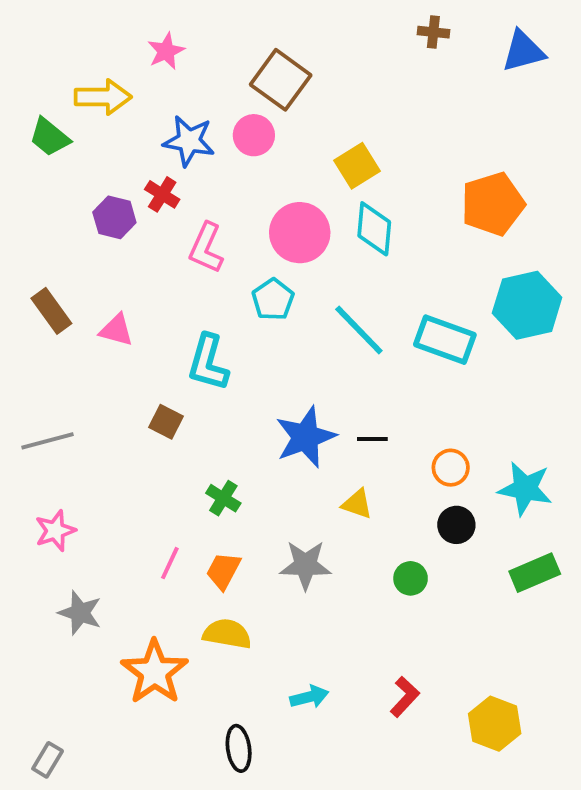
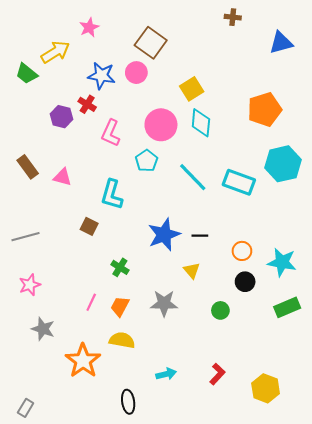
blue triangle: (523, 51) -> (281, 43), moved
yellow arrow: (103, 97) -> (55, 52), turned -32
yellow triangle: (357, 504) -> (192, 270), turned 30

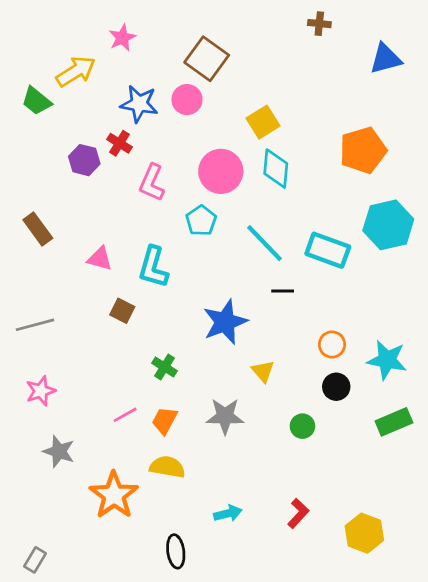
pink triangle: (62, 177) -> (100, 259), moved
black line: (200, 236) -> (283, 291), moved
pink line: (91, 302) -> (125, 415), turned 36

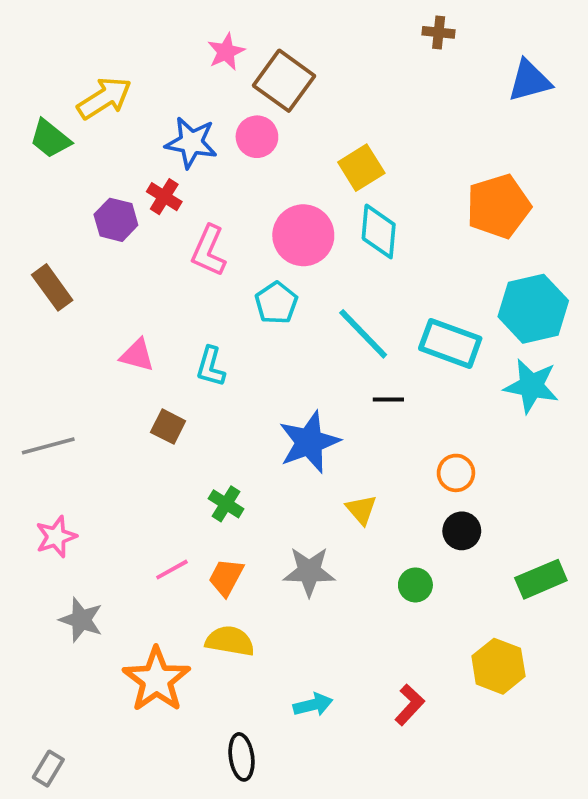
pink star: (122, 38) -> (226, 52), moved
brown rectangle: (38, 229) -> (52, 287), moved
cyan L-shape: (153, 267) -> (211, 367), size x0.7
cyan star: (387, 360) -> (531, 386), moved
yellow hexagon: (364, 533) -> (498, 666), moved

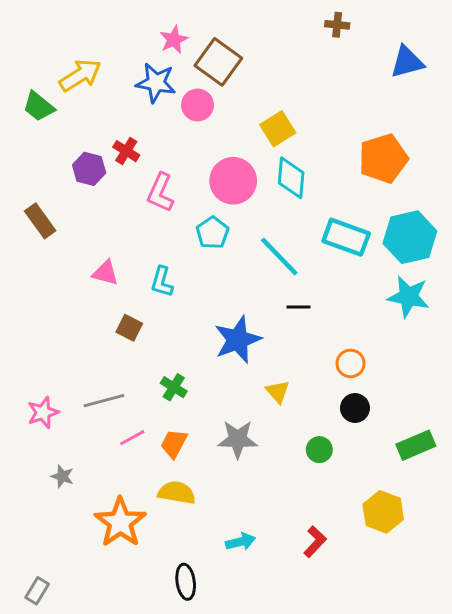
blue star: (191, 143) -> (156, 83), moved
cyan rectangle: (450, 343) -> (346, 237), moved
gray line: (48, 446) -> (104, 401), moved
gray star: (81, 620) -> (62, 476), size x0.7

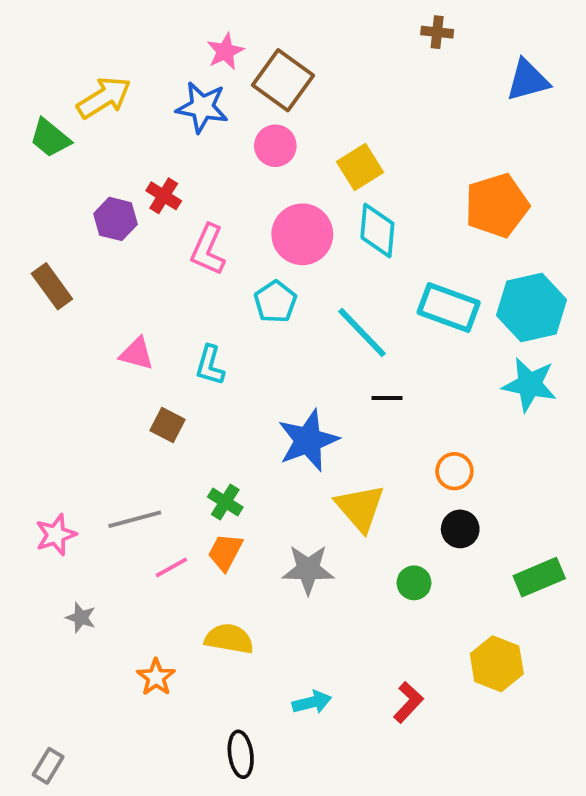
pink circle: (198, 105) -> (275, 146), moved
yellow triangle: (278, 392) -> (360, 508), size x1.6
orange trapezoid: (174, 444) -> (225, 552), moved
orange star: (120, 522) -> (156, 677), size x0.6

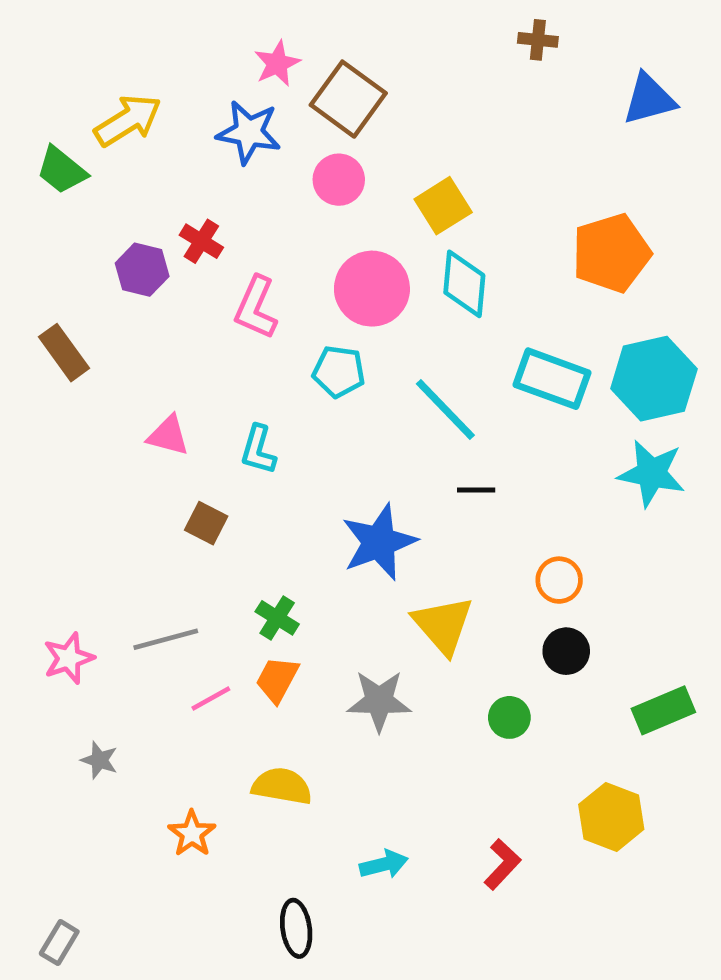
cyan pentagon: (275, 302) -> (339, 372), turned -30

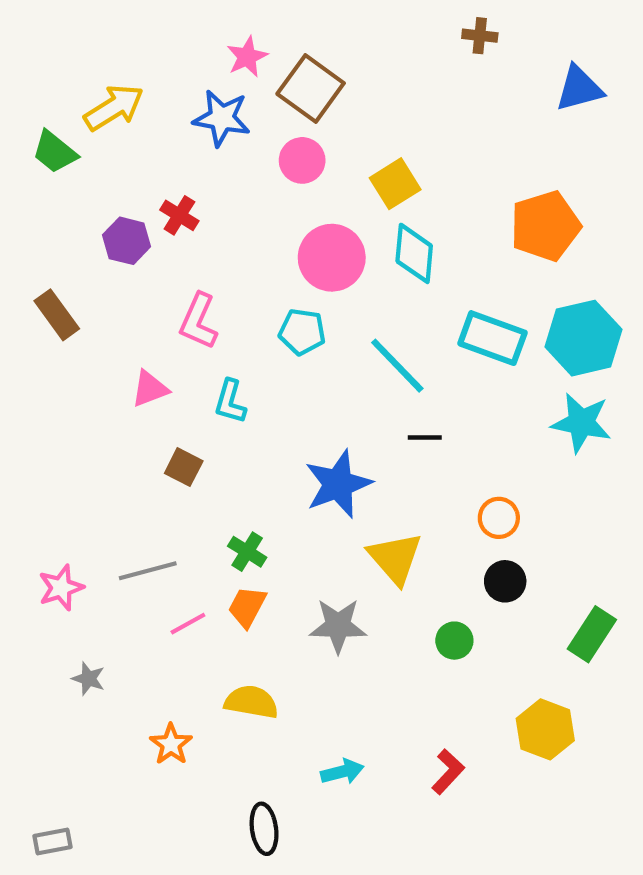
pink L-shape: (256, 308) -> (198, 321), moved
pink triangle: (168, 436) -> (150, 389), turned -36
green rectangle: (663, 710) -> (592, 634), turned -34
gray rectangle: (59, 943) -> (53, 841), turned 48

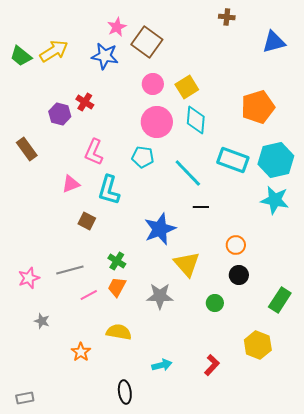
green trapezoid: (55, 152) -> (21, 56), moved
pink circle: (302, 160) -> (153, 84), moved
cyan L-shape: (230, 402) -> (109, 190), size x1.4

